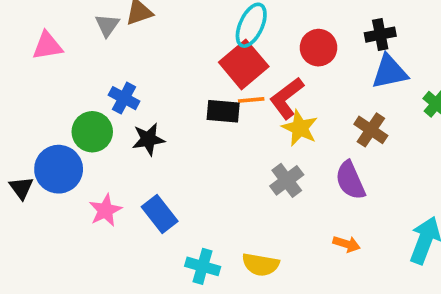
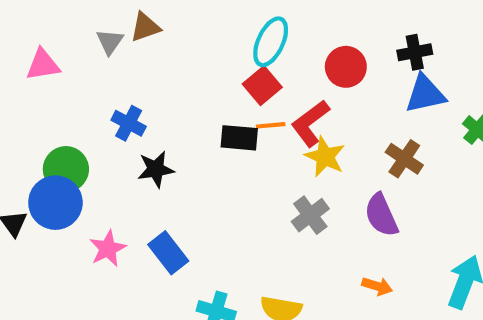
red square: (244, 64) -> (262, 86), size x0.7
green circle: (92, 132) -> (66, 169), moved

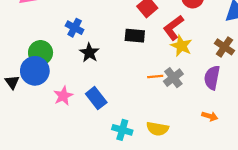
orange line: (271, 125) -> (155, 76), moved
black star: (156, 169) -> (89, 53), turned -30
purple semicircle: (381, 215) -> (212, 78), turned 35

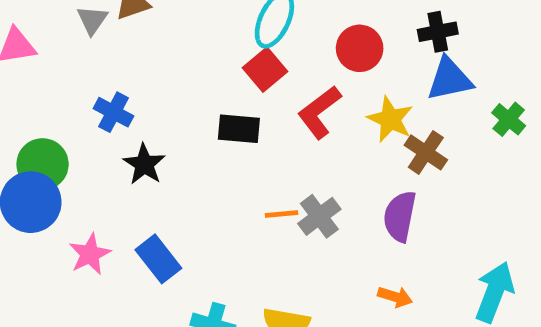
yellow star: (181, 46) -> (390, 119), moved

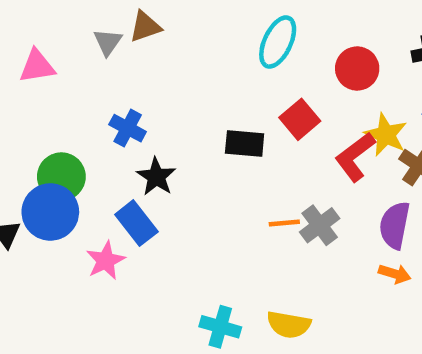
red square: (265, 70) -> (300, 119), moved
red L-shape: (319, 112) -> (355, 157), moved
blue rectangle: (158, 259) -> (136, 223), moved
orange arrow: (395, 297) -> (395, 274), moved

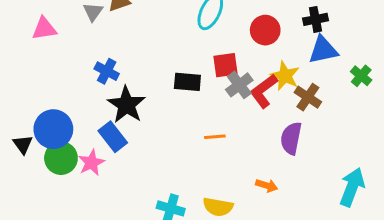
red square: (300, 119) -> (226, 65), turned 32
green circle: (61, 177) -> (61, 158), moved
black star: (156, 177) -> (126, 105), size x1.4
gray cross: (320, 225) -> (239, 85), moved
orange arrow: (395, 274) -> (267, 186), moved

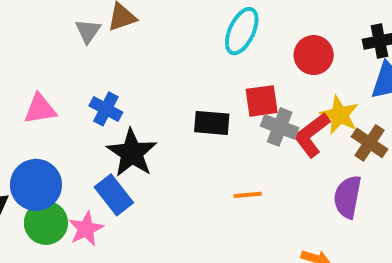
pink triangle: (44, 29) -> (40, 109), moved
gray cross: (239, 85) -> (280, 127), turned -32

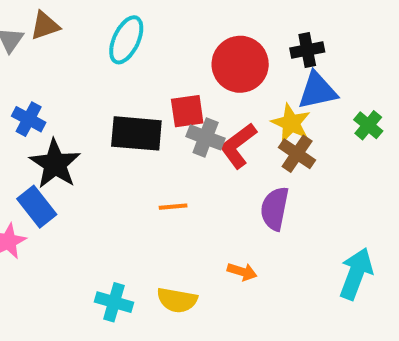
cyan ellipse: (242, 31) -> (126, 40), moved
red circle: (314, 55) -> (240, 64), size x1.4
yellow star: (340, 115) -> (291, 123), moved
black rectangle: (212, 123) -> (136, 133), size x1.4

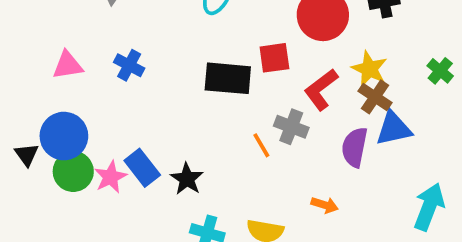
blue triangle: (317, 91) -> (394, 129), moved
gray cross: (206, 137) -> (291, 127), moved
black star: (55, 164) -> (187, 179), moved, size x0.7
blue rectangle: (37, 207) -> (142, 168), moved
orange line: (173, 207) -> (261, 145), turned 65

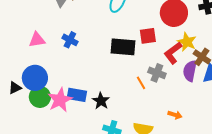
yellow star: (369, 69) -> (187, 42), moved
purple semicircle: (355, 147) -> (190, 71), moved
black triangle: (27, 155) -> (15, 88), turned 40
blue rectangle: (142, 168) -> (77, 95), turned -42
pink star: (110, 177) -> (60, 100), size x1.4

